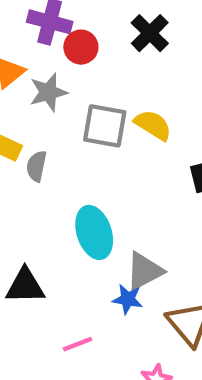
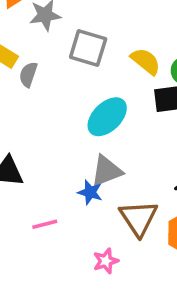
yellow semicircle: (153, 125) -> (146, 61), moved
cyan ellipse: (94, 232) -> (107, 117), moved, turned 57

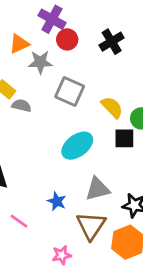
gray semicircle: (28, 74) -> (22, 106), turned 78
gray triangle: (107, 171) -> (98, 189), moved
pink line: (45, 224) -> (19, 221), turned 42

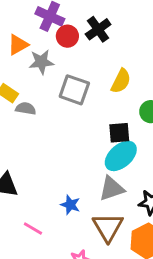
black cross: (112, 42) -> (98, 29), moved
yellow semicircle: (112, 107) -> (121, 81), moved, turned 75
black square: (124, 138) -> (119, 133), moved
cyan ellipse: (77, 146) -> (121, 156), moved

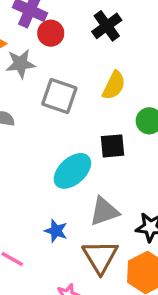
black cross: (98, 29) -> (107, 26), moved
cyan ellipse: (121, 156) -> (72, 171), moved

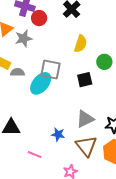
gray square: (59, 96) -> (51, 69), moved
cyan ellipse: (72, 171) -> (41, 83), moved

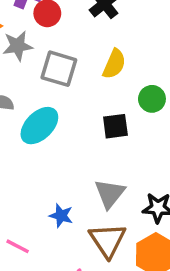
gray square: (51, 69) -> (59, 69), moved
gray triangle: (85, 119) -> (110, 194), turned -30

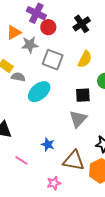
gray triangle: (110, 194) -> (78, 119), moved
brown triangle: (108, 240) -> (74, 161), turned -50

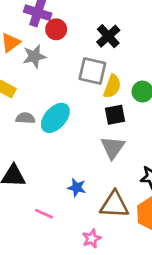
black cross: (82, 24) -> (108, 36), moved
yellow semicircle: (85, 59) -> (112, 86), moved
gray square: (53, 60) -> (92, 71), moved
gray semicircle: (18, 77) -> (25, 118), moved

